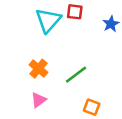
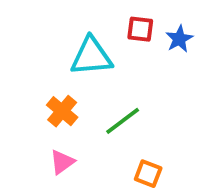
red square: (75, 12) -> (140, 29), moved
cyan triangle: (48, 20) -> (91, 56), moved, turned 44

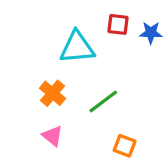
blue star: (179, 39) -> (151, 33), turned 30
pink triangle: (62, 162) -> (52, 136), turned -45

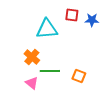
green line: (103, 101) -> (50, 71), moved, turned 36
orange square: (125, 146) -> (79, 76), moved

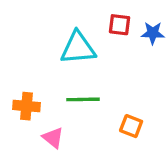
orange cross: (32, 57) -> (26, 106), moved, turned -35
green line: (50, 71) -> (83, 99), moved

